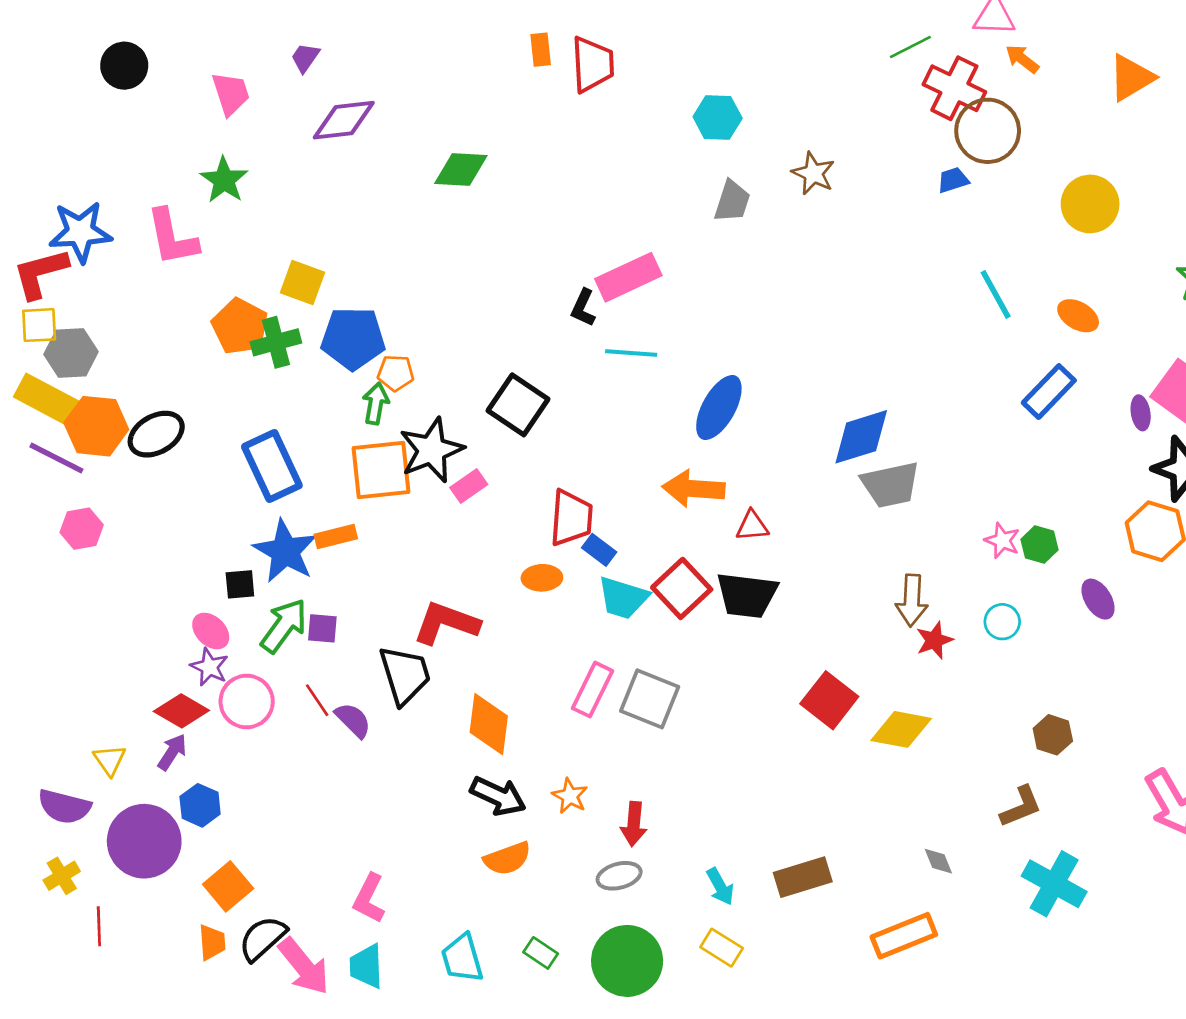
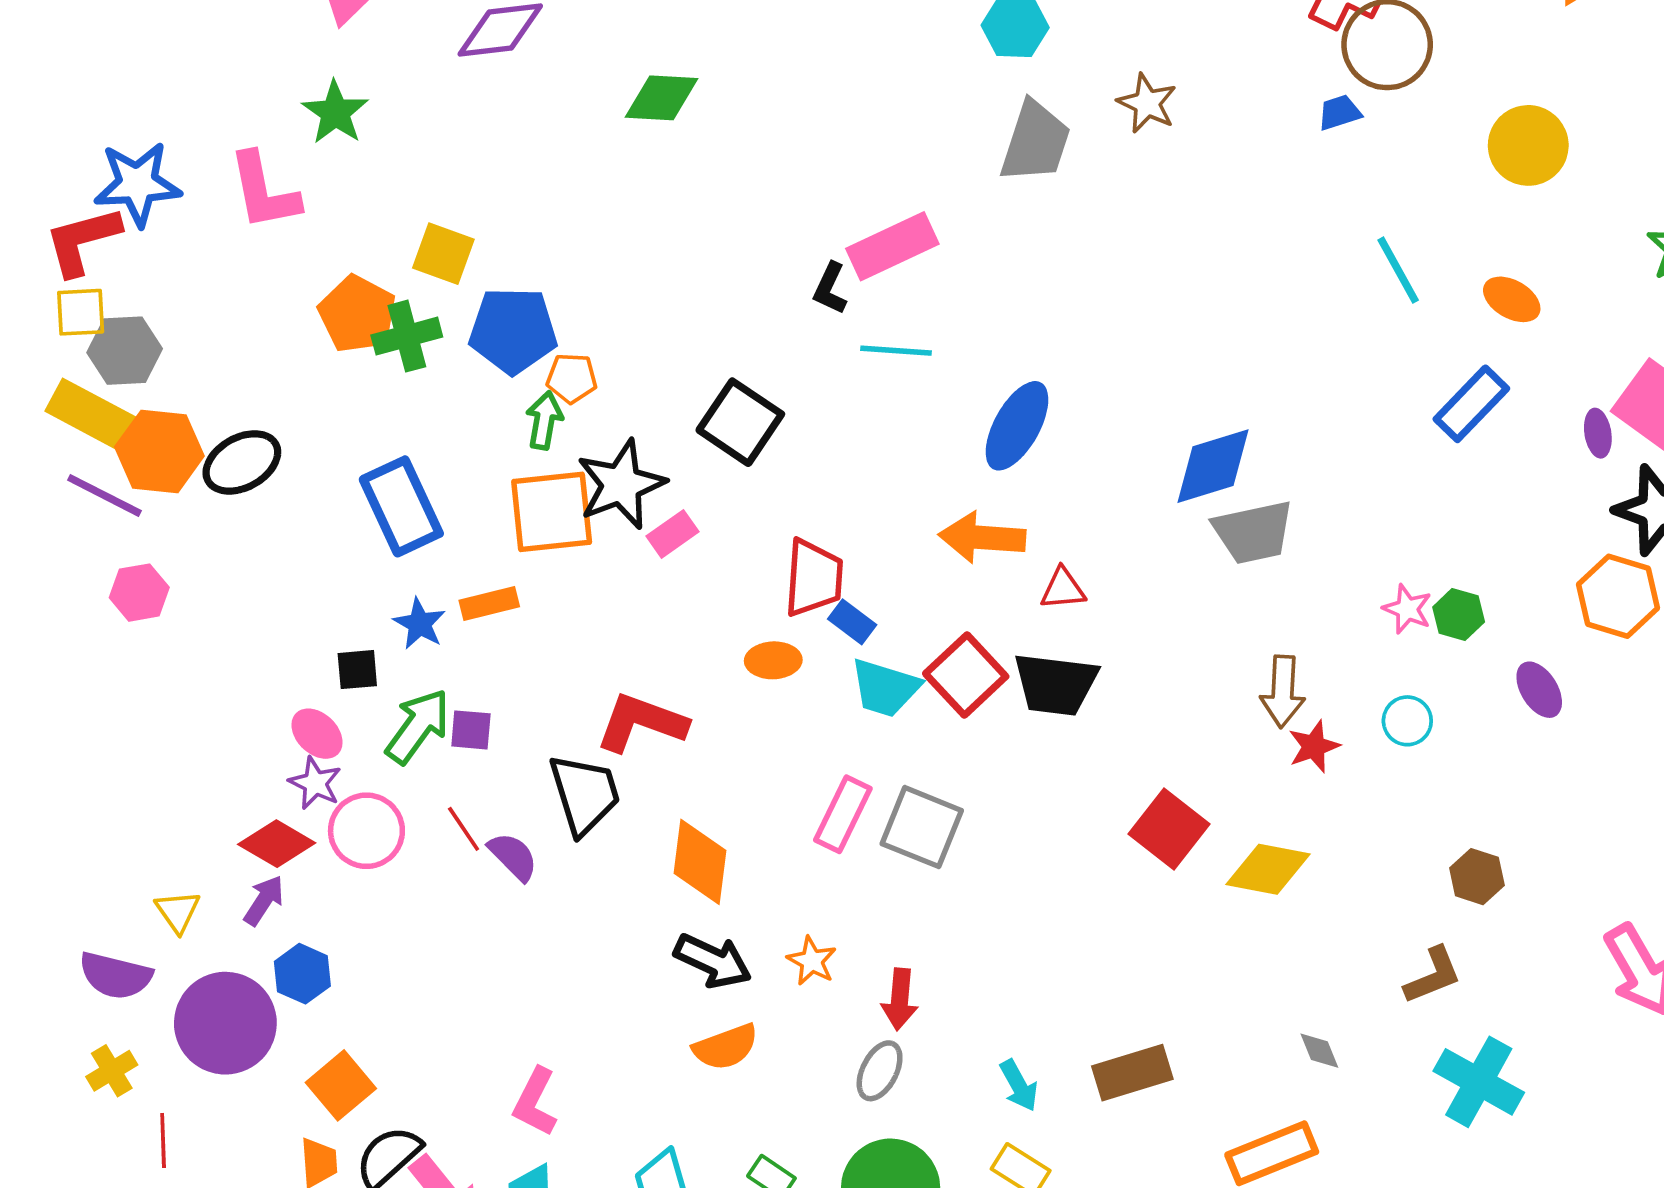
gray trapezoid: (732, 201) -> (1035, 142), size x1.4
blue star: (285, 551) -> (420, 624), size x0.6
gray ellipse: (619, 876) -> (880, 1071), turned -48

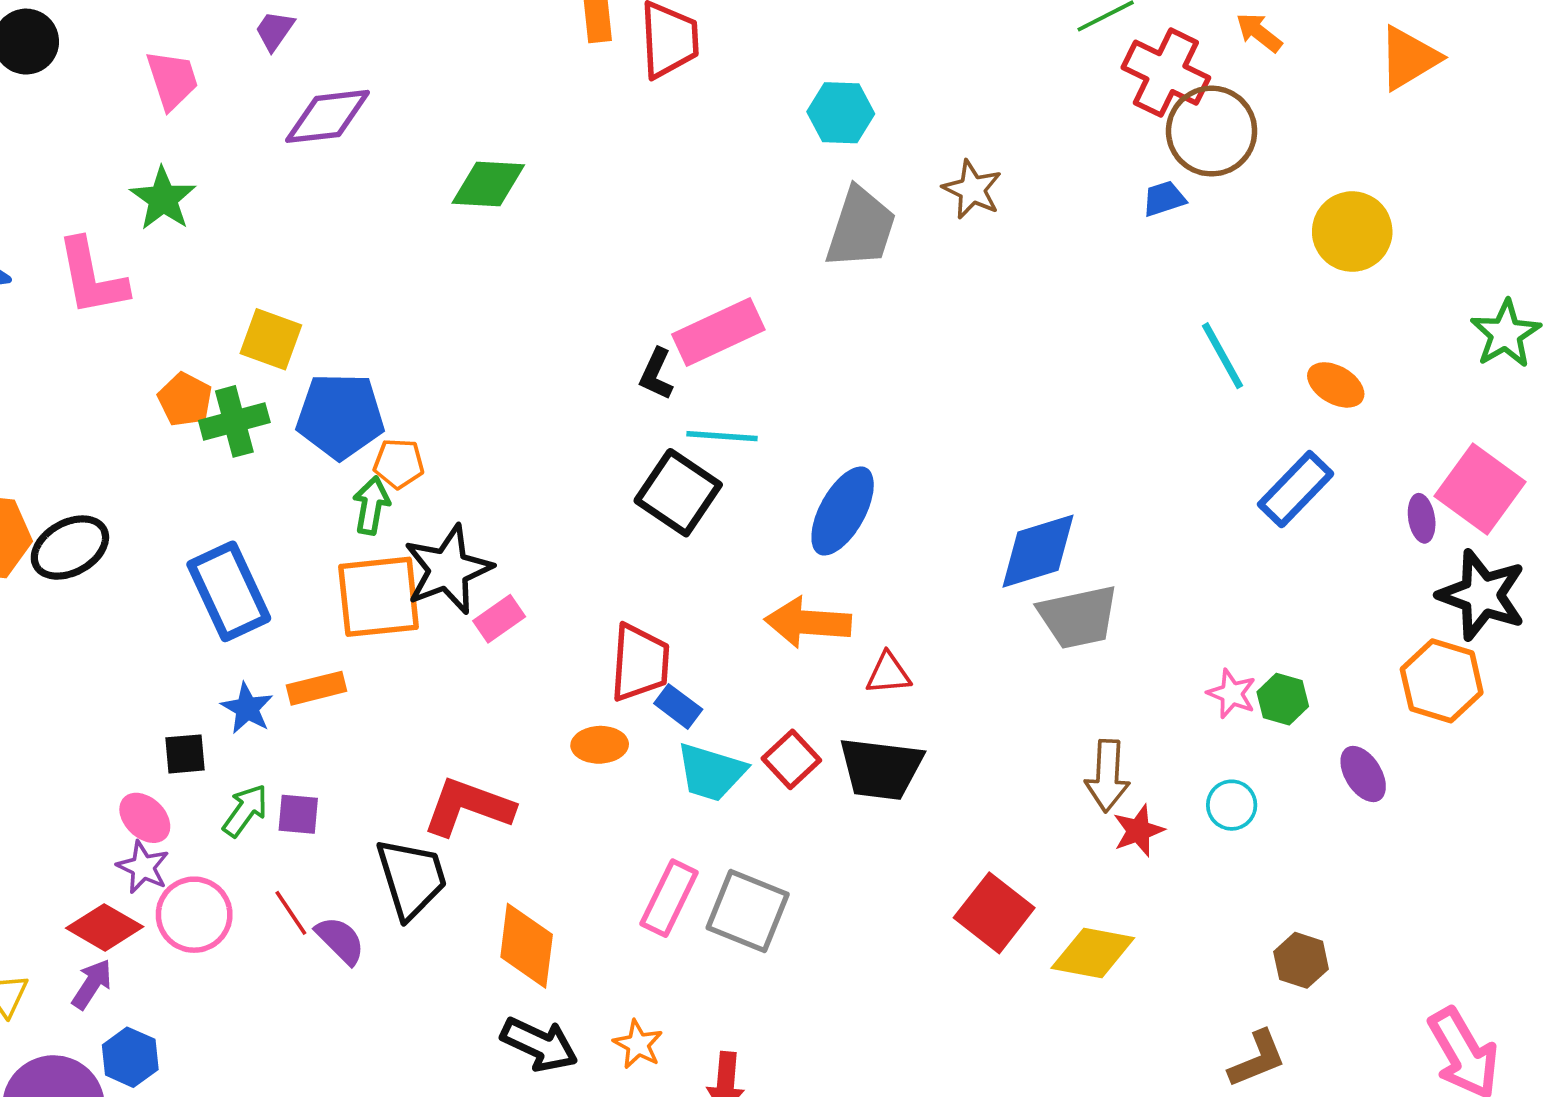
orange pentagon: (357, 314) -> (185, 400), size x0.7
black square: (740, 422) -> (678, 493), moved
red square: (966, 675) -> (791, 759), size x0.7
green arrow: (418, 726) -> (245, 811), size x0.7

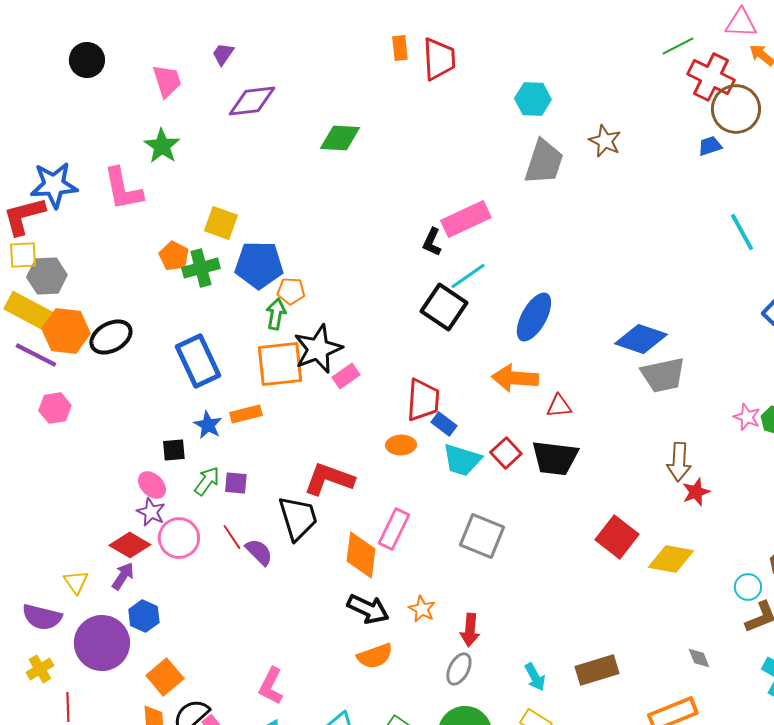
cyan line: (722, 436) -> (468, 276), turned -39
blue diamond: (1038, 551) -> (641, 339), turned 36
cyan circle: (1232, 805) -> (748, 587), moved
pink rectangle: (669, 898) -> (394, 529), moved

